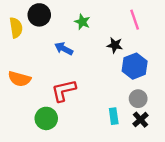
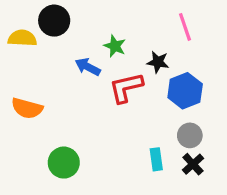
green star: (82, 22) -> (115, 46), moved
yellow semicircle: (16, 28) -> (22, 38), turned -78
red L-shape: (64, 91) -> (126, 88), moved

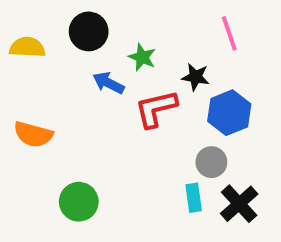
black circle: (54, 21) -> (89, 31), moved
gray circle: (190, 135) -> (211, 162), moved
black cross: (193, 164) -> (239, 204), size x1.4

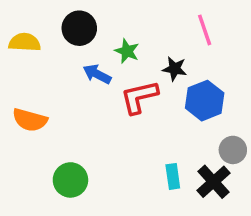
gray circle: (211, 162) -> (233, 150), moved

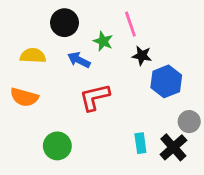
pink line: (205, 30) -> (130, 24), moved
yellow semicircle: (25, 42) -> (33, 56), moved
red L-shape: (139, 97) -> (95, 97), moved

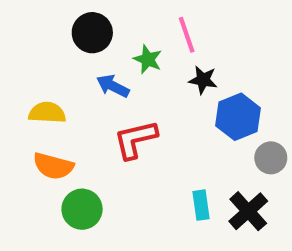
yellow semicircle: (33, 56) -> (47, 113), moved
orange semicircle: (24, 97) -> (53, 166), moved
gray circle: (189, 122) -> (271, 158), moved

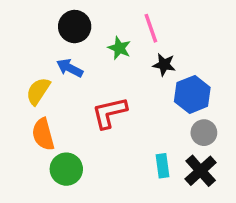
blue arrow: (113, 86) -> (70, 68), moved
yellow semicircle: (47, 113) -> (38, 91), turned -60
gray circle: (271, 158) -> (204, 133), moved
orange semicircle: (53, 166) -> (43, 134), turned 60

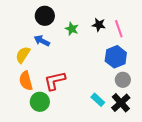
pink line: (151, 28) -> (119, 29), moved
black star: (164, 65) -> (99, 25), moved
red L-shape: (109, 113) -> (55, 81), moved
cyan rectangle: (162, 166) -> (98, 100), turned -40

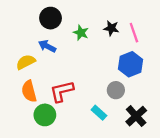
yellow semicircle: (23, 55) -> (26, 62), turned 30
gray circle: (123, 80) -> (116, 90), moved
cyan rectangle: (98, 100) -> (99, 113), moved

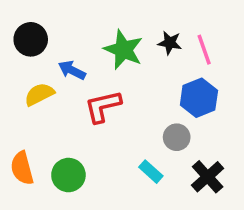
black circle: (50, 18) -> (31, 39), moved
green star: (81, 33) -> (123, 50), size x1.6
orange semicircle: (29, 91) -> (22, 168), moved
red L-shape: (62, 91) -> (103, 106), moved

